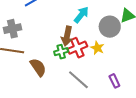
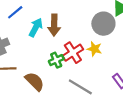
cyan arrow: (81, 15) -> (36, 27), moved
brown arrow: (67, 36) -> (54, 25), moved

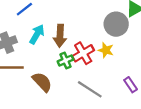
brown arrow: (54, 25) -> (60, 36), moved
cyan arrow: (36, 27) -> (37, 34), moved

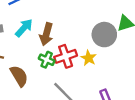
green cross: (65, 60) -> (47, 60), turned 35

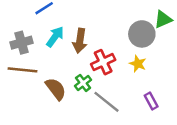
yellow star: (89, 58) -> (138, 64), moved
green cross: (47, 60) -> (83, 83), moved, turned 35

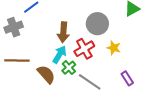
gray circle: (142, 34) -> (97, 24), moved
cyan arrow: (55, 37) -> (60, 55), moved
gray cross: (22, 43) -> (14, 27), moved

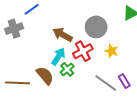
brown arrow: (63, 32) -> (63, 35), turned 114
brown line: (17, 61) -> (18, 83), moved
gray line: (90, 82) -> (106, 83), moved

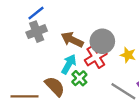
gray circle: (96, 27) -> (102, 41), moved
gray cross: (14, 29) -> (37, 32), moved

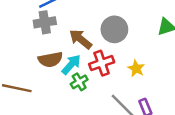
gray circle: (102, 41) -> (114, 29), moved
brown semicircle: (55, 86) -> (50, 59), moved, turned 110

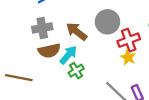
gray cross: (45, 22) -> (42, 28), moved
red cross: (102, 63) -> (129, 40), moved

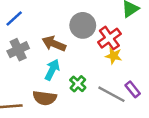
brown semicircle: (49, 51) -> (45, 98), moved, turned 35
green cross: (76, 71) -> (78, 84), moved

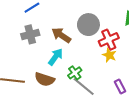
gray line: (111, 94) -> (84, 87), moved

